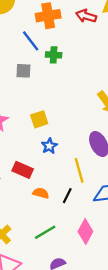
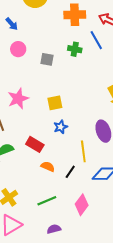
blue line: (31, 41) -> (96, 40), moved

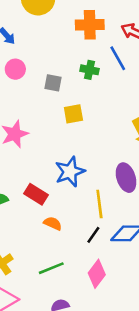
yellow square: (55, 103) -> (73, 114), moved
blue star: (61, 127) -> (70, 172), size x1.6
black line: (70, 172) -> (93, 235), moved

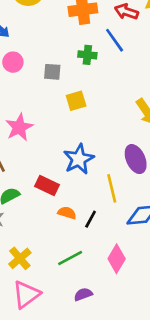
black line: (93, 235) -> (91, 219), moved

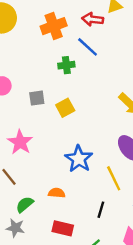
gray square: (52, 72) -> (37, 98), moved
red rectangle: (47, 185) -> (63, 228), moved
orange semicircle: (67, 213) -> (57, 193), moved

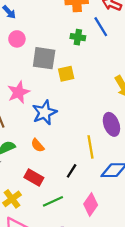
gray square: (37, 98) -> (44, 58), size x1.6
blue star: (79, 159) -> (44, 113), moved
orange semicircle: (57, 193) -> (38, 145), turned -152

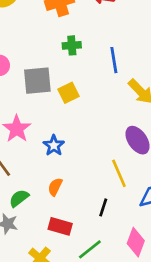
blue line: (101, 27) -> (114, 60), moved, turned 36
blue star: (44, 113) -> (54, 145), size x0.7
orange semicircle: (38, 145) -> (55, 187), turned 80

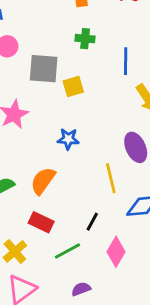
blue star: (54, 145) -> (68, 139), moved, turned 30
orange semicircle: (55, 187) -> (43, 181), size x1.5
black line: (103, 207) -> (92, 222), moved

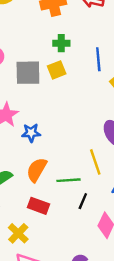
yellow square: (73, 87) -> (57, 70), moved
blue star: (68, 139) -> (31, 133), moved
green line: (67, 251) -> (68, 180), moved, turned 30

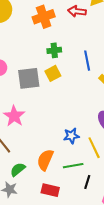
blue star: (31, 133) -> (71, 136), moved

